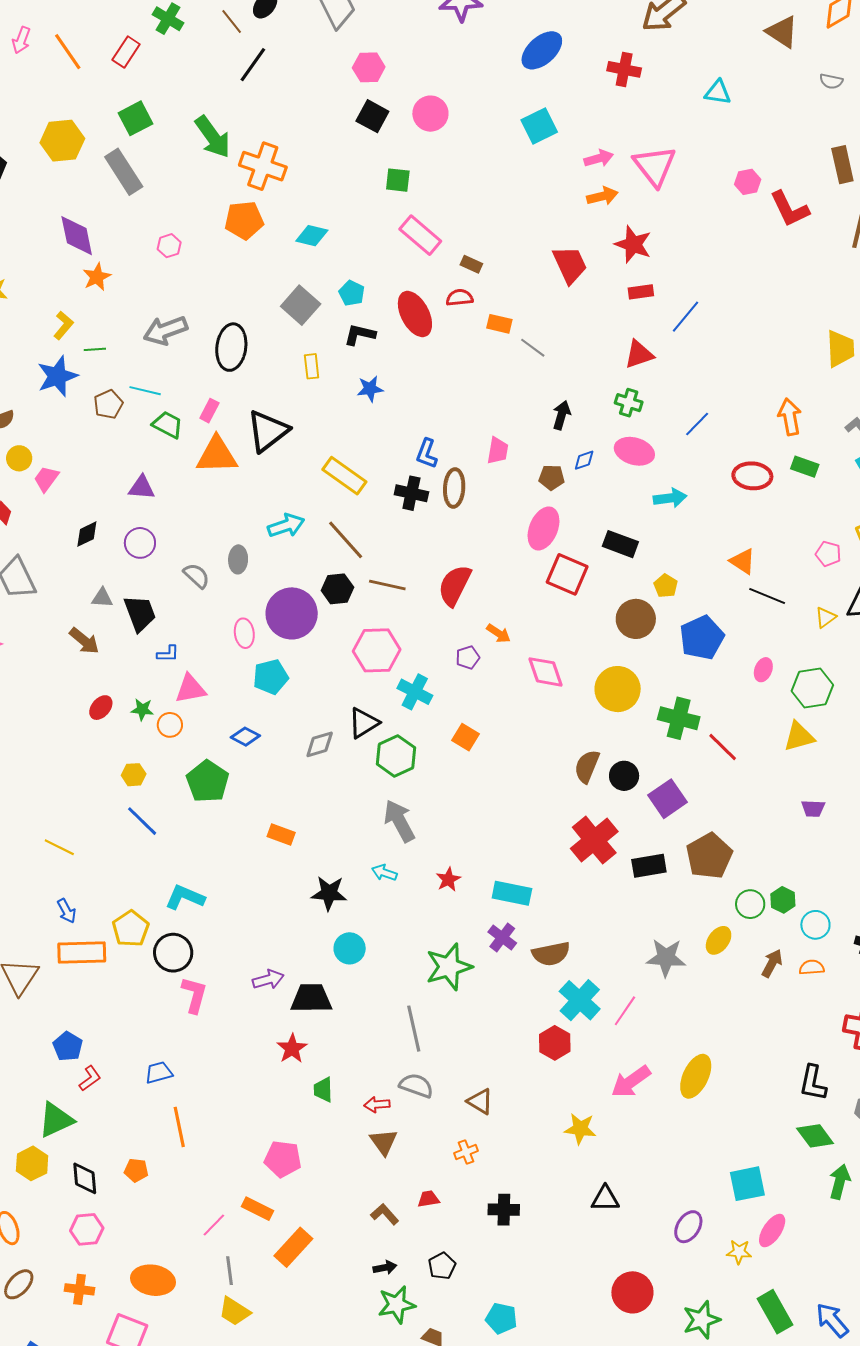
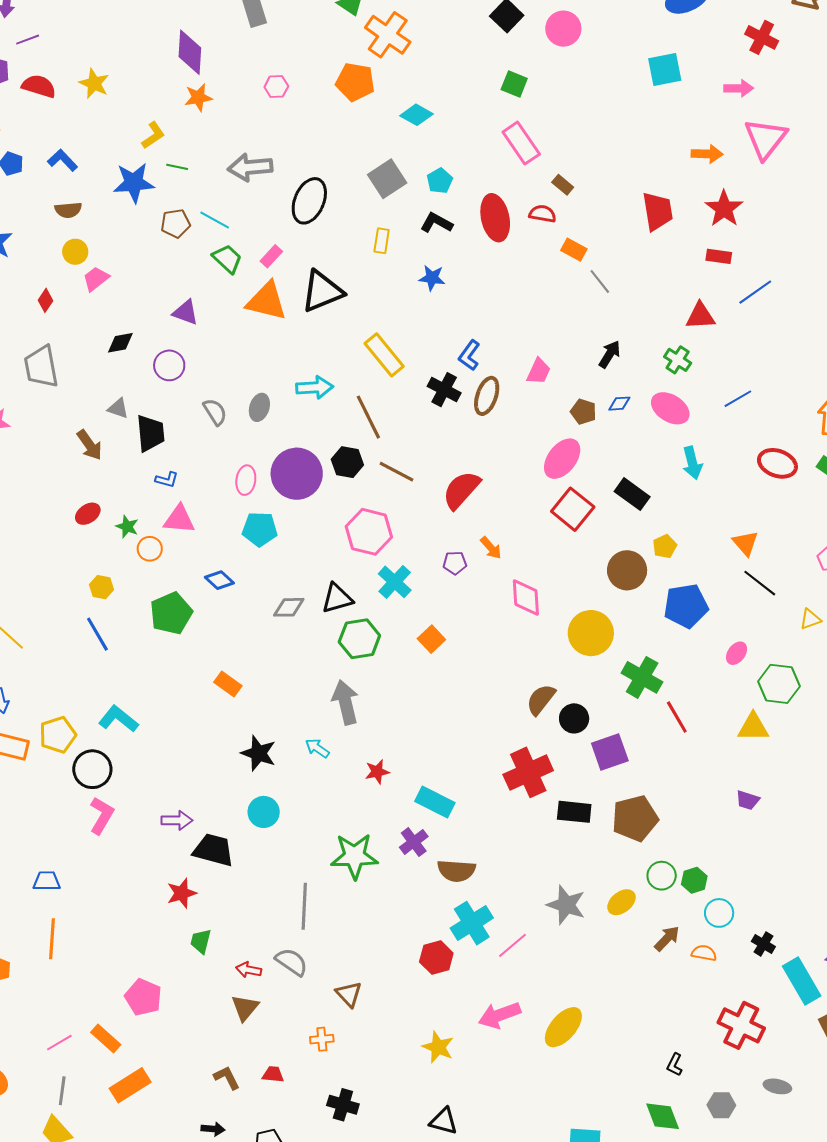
pink arrow: (599, 158) -> (739, 88), moved
cyan arrow: (670, 498) -> (692, 463), turned 68
black L-shape: (813, 1083) -> (675, 1065), size x0.6

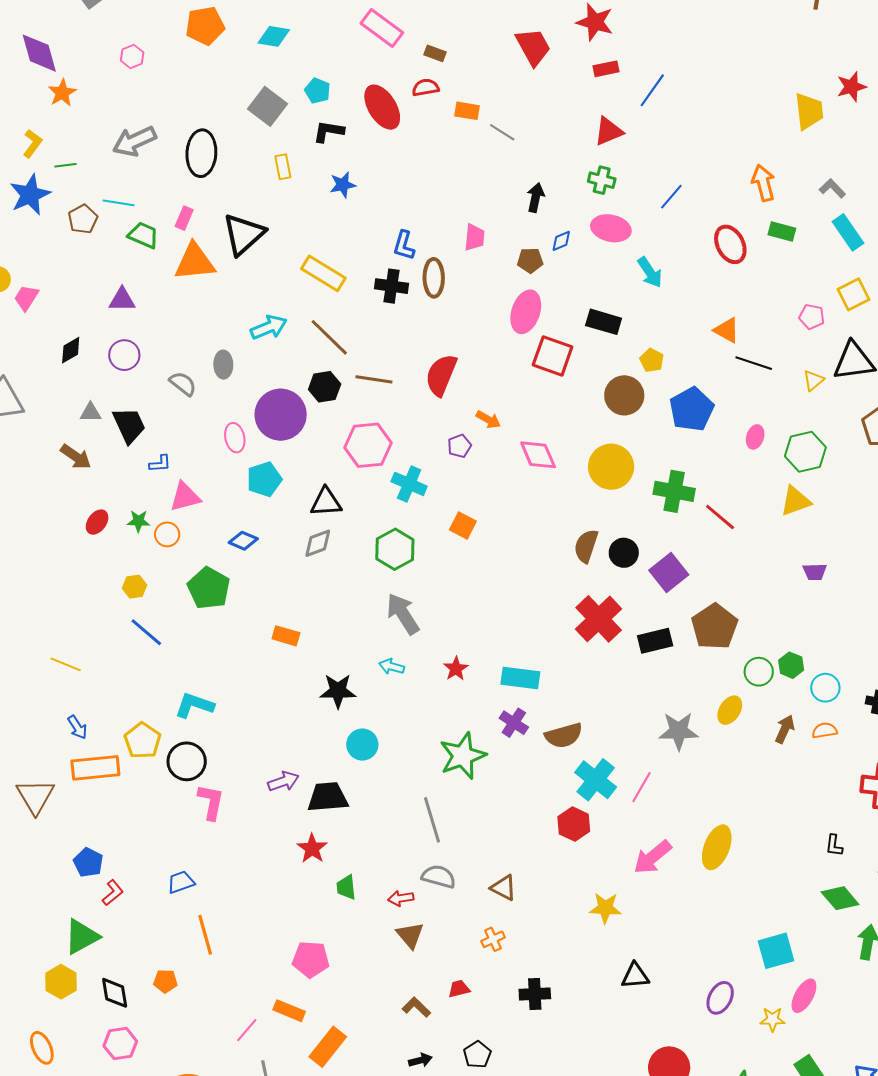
red ellipse: (777, 463) -> (730, 244), turned 63
black triangle: (337, 598) -> (326, 502), moved, turned 32

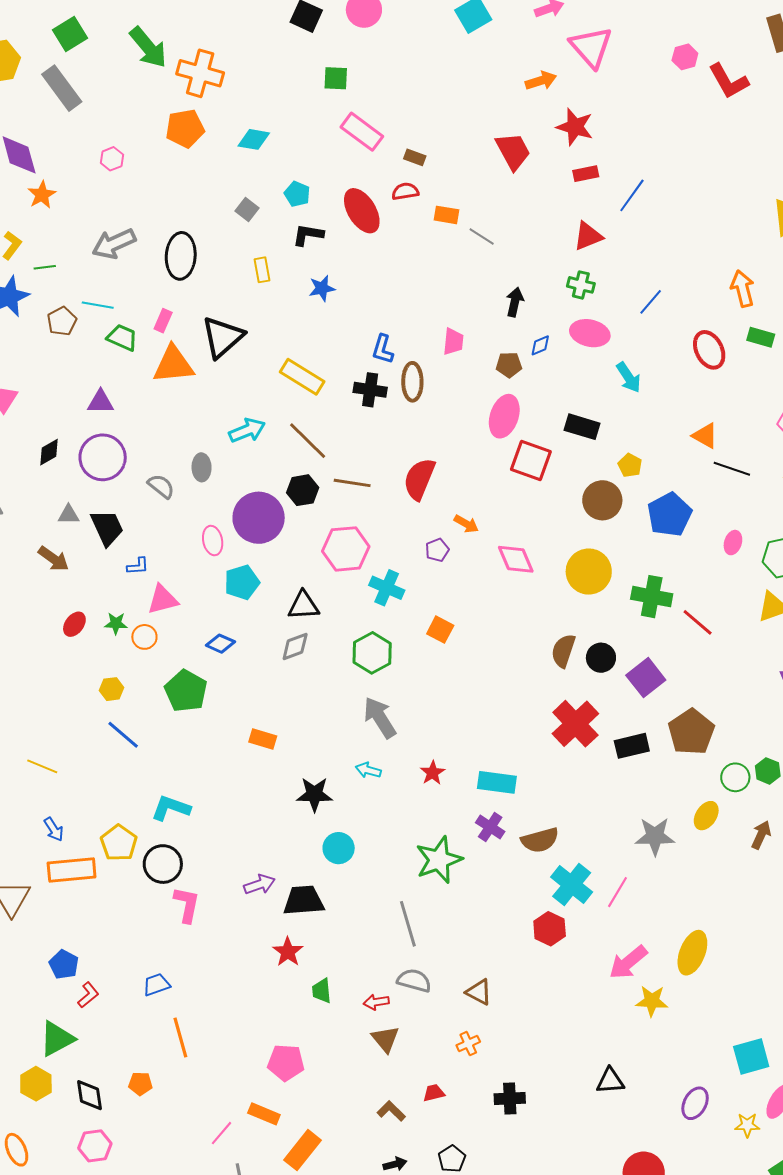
gray square: (267, 106) -> (247, 209), size x0.6
purple circle: (124, 355) -> (103, 457), size x1.5
yellow star: (605, 908) -> (652, 1001), moved

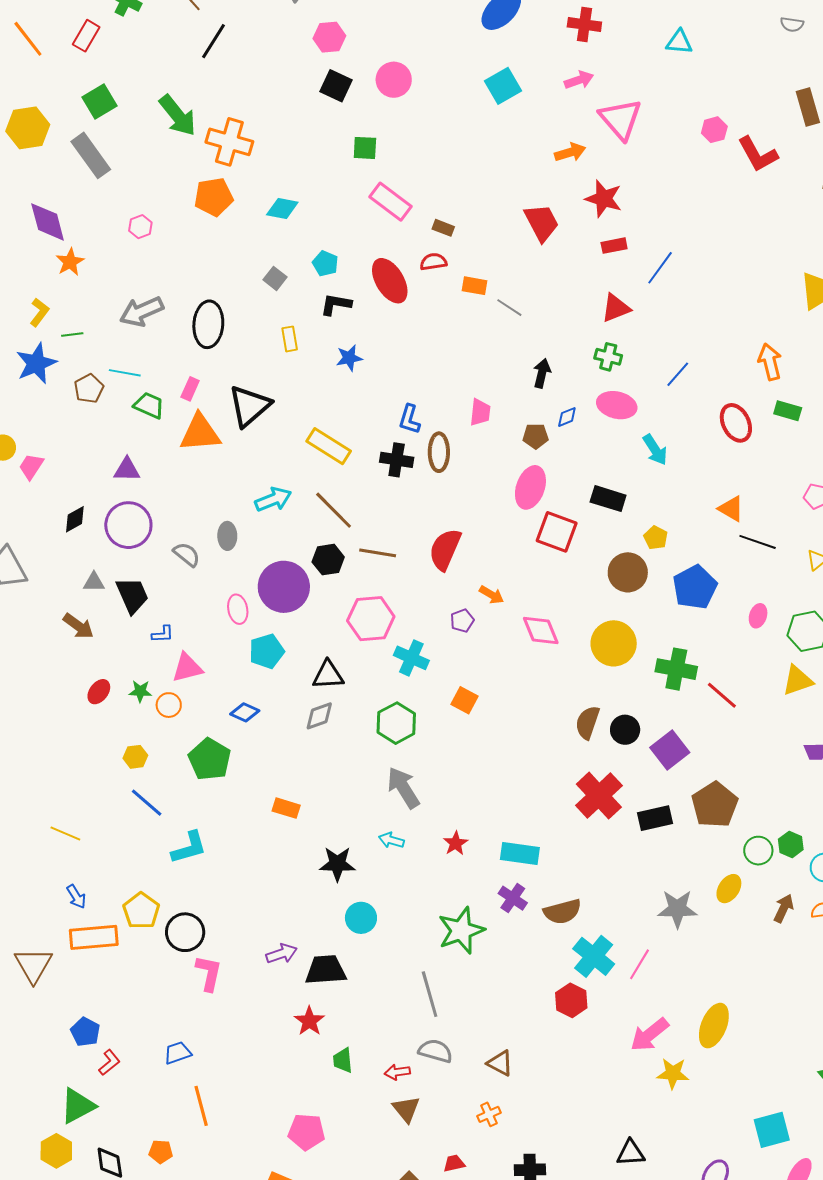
cyan L-shape: (171, 808) -> (189, 848), moved, turned 144

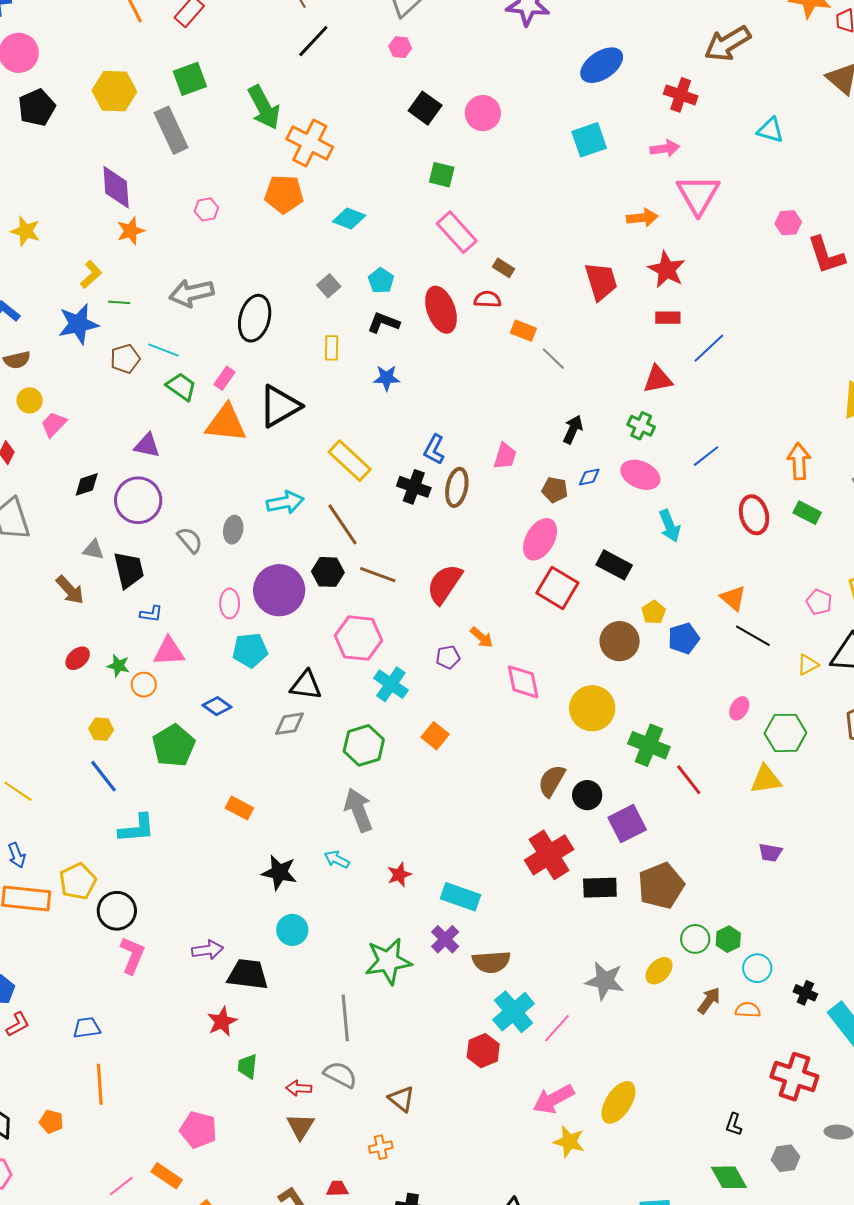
pink hexagon: (329, 37) -> (400, 47), moved, size x0.7
blue pentagon: (695, 587) -> (684, 638), moved, size x0.7

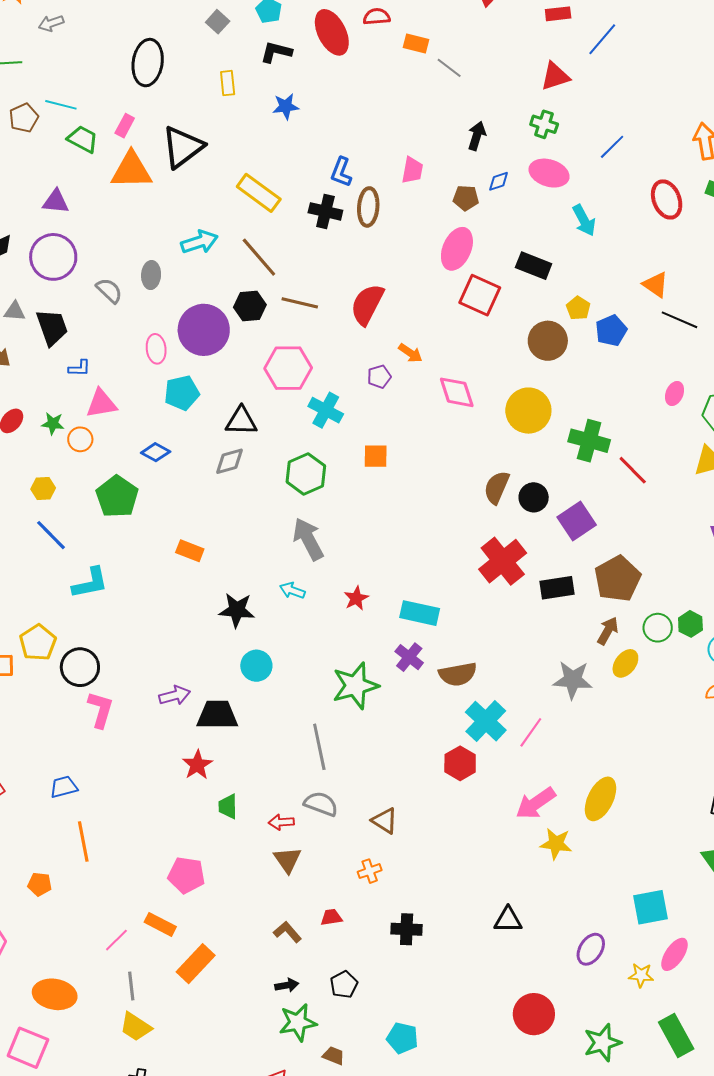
gray arrow: (191, 293) -> (51, 23), moved, size x0.6
orange square: (435, 736) -> (376, 456), turned -32
brown arrow: (709, 1000) -> (608, 631), moved

